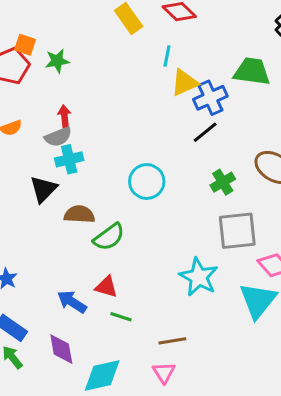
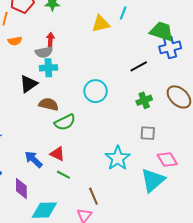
green trapezoid: (252, 71) -> (162, 31), moved
yellow triangle: (184, 83) -> (101, 24), moved
blue cross: (210, 98) -> (170, 47), moved
gray square: (237, 231) -> (148, 133), size x0.6
brown line: (172, 341) -> (93, 196), turned 66

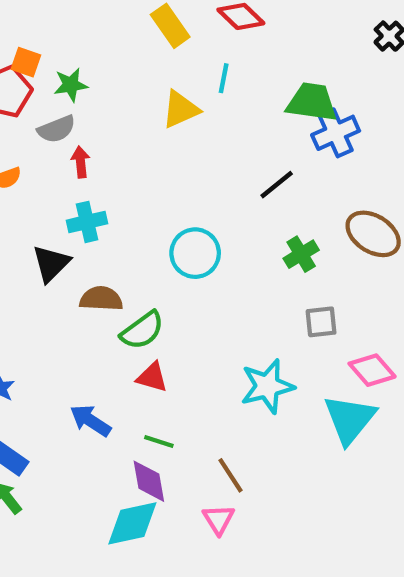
gray semicircle: (44, 52) -> (57, 129), moved
red triangle: (57, 154) -> (152, 377), moved
cyan star: (118, 158) -> (267, 386), turned 30
purple diamond: (21, 188) -> (149, 481), moved

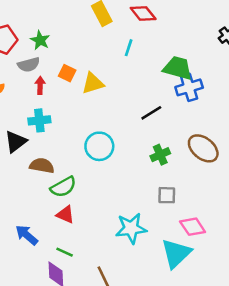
orange square: (26, 62) -> (67, 73), moved
green star: (71, 85) -> (40, 40), turned 30
yellow triangle: (180, 109) -> (93, 83), moved

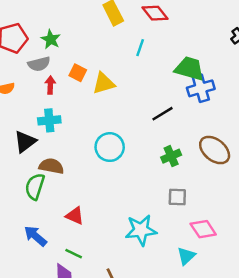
green semicircle: (63, 187) -> (35, 187), moved, turned 136
cyan triangle: (176, 253) -> (186, 256), size x0.6

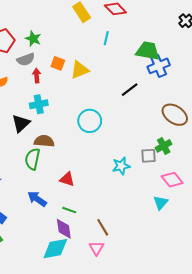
green cross: (171, 156) -> (164, 146), moved
cyan star: (141, 230) -> (121, 166), moved, size x0.7

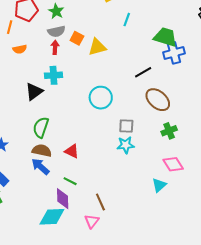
gray semicircle: (26, 60) -> (56, 31), moved
brown ellipse: (175, 115) -> (158, 100), moved
brown semicircle: (44, 141) -> (42, 151), moved
gray square: (149, 156) -> (126, 126), moved

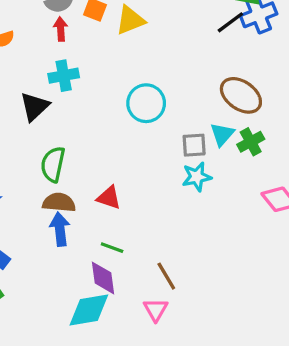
black line: (143, 72) -> (230, 22), moved
green cross: (169, 131) -> (251, 142), moved
blue arrow: (40, 166) -> (60, 229), turned 48
cyan triangle: (159, 185) -> (222, 134), moved

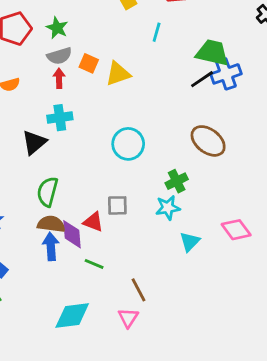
cyan triangle: (222, 134) -> (190, 242), moved
green cross: (251, 142) -> (177, 181), moved
gray square: (194, 145) -> (117, 205), moved
purple diamond: (103, 278) -> (72, 234), moved

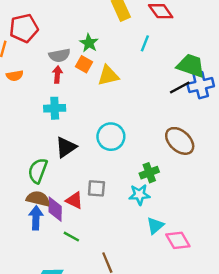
green star: (57, 28) -> (89, 43), moved
black triangle: (34, 142) -> (66, 147), moved
pink diamond: (236, 230) -> (178, 240), moved

